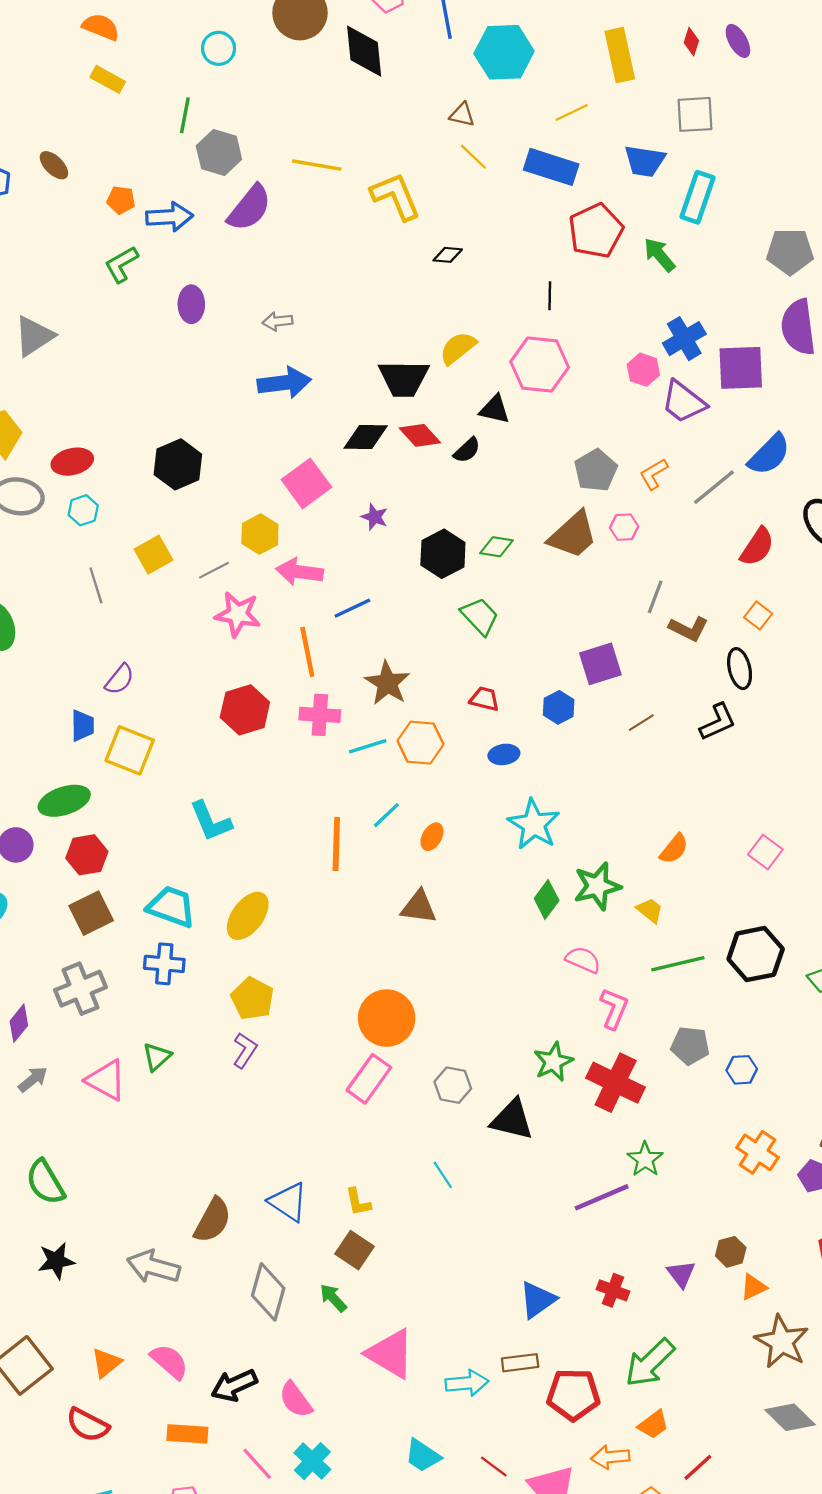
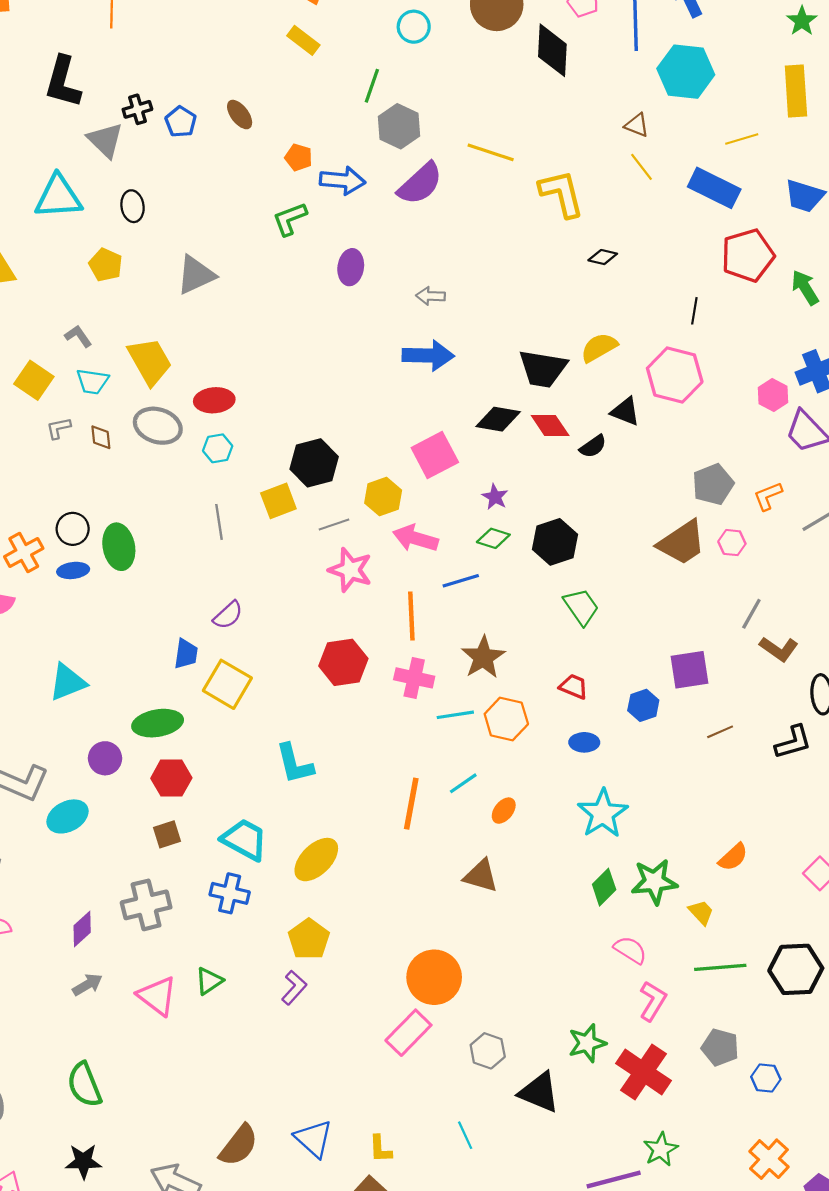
black hexagon: (178, 464) -> (314, 463), moved
green diamond: (496, 547) -> (493, 538), moved
brown square: (91, 913) -> (167, 834), size x0.7

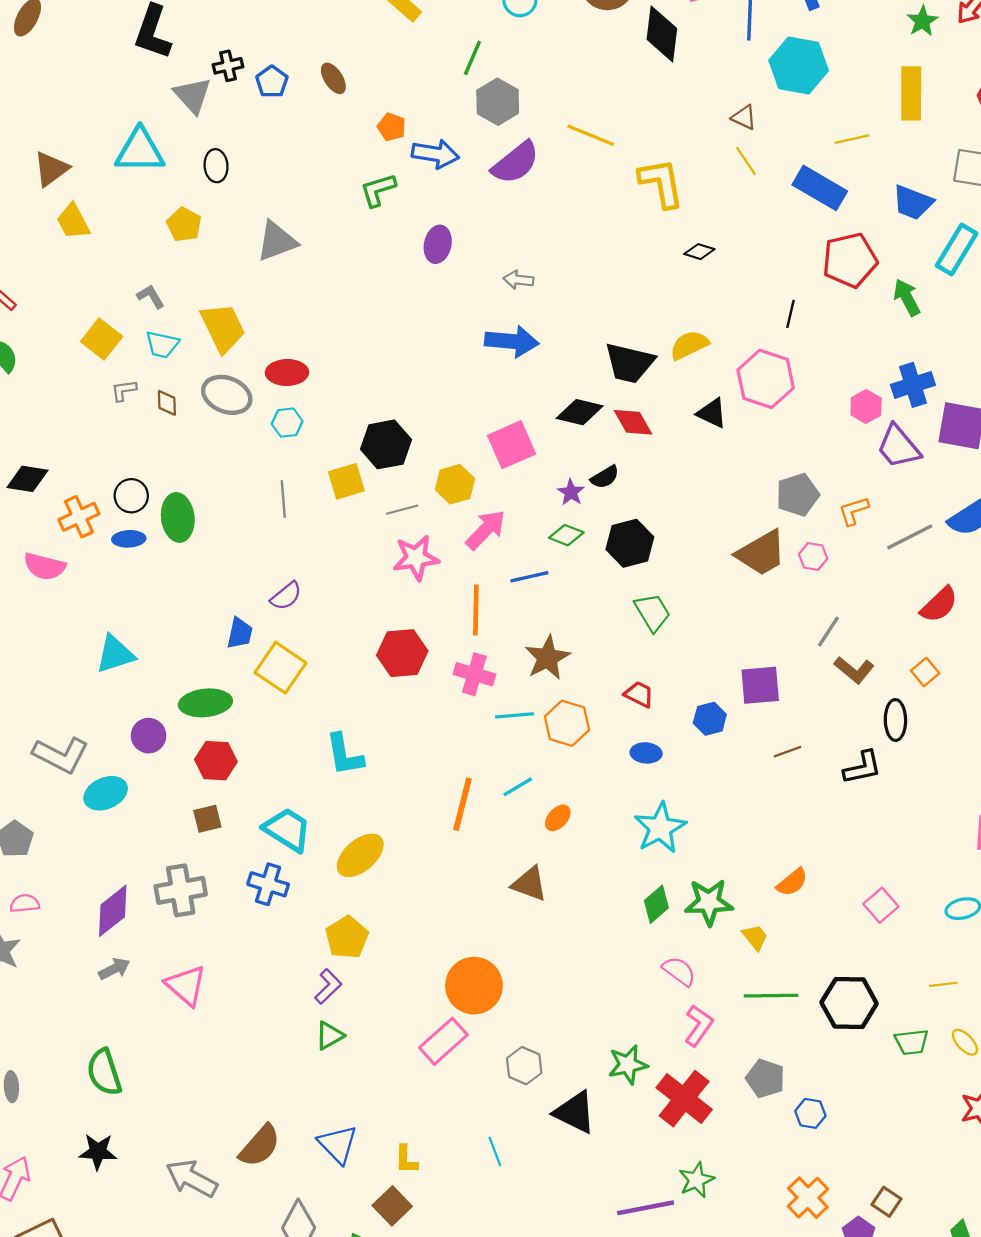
black semicircle: (593, 446) -> (605, 477), moved
pink arrow: (416, 538) -> (486, 530), turned 114
pink star: (350, 570) -> (416, 558), turned -30
purple diamond: (82, 929) -> (113, 911), size x1.4
green triangle: (209, 981) -> (330, 1036), moved

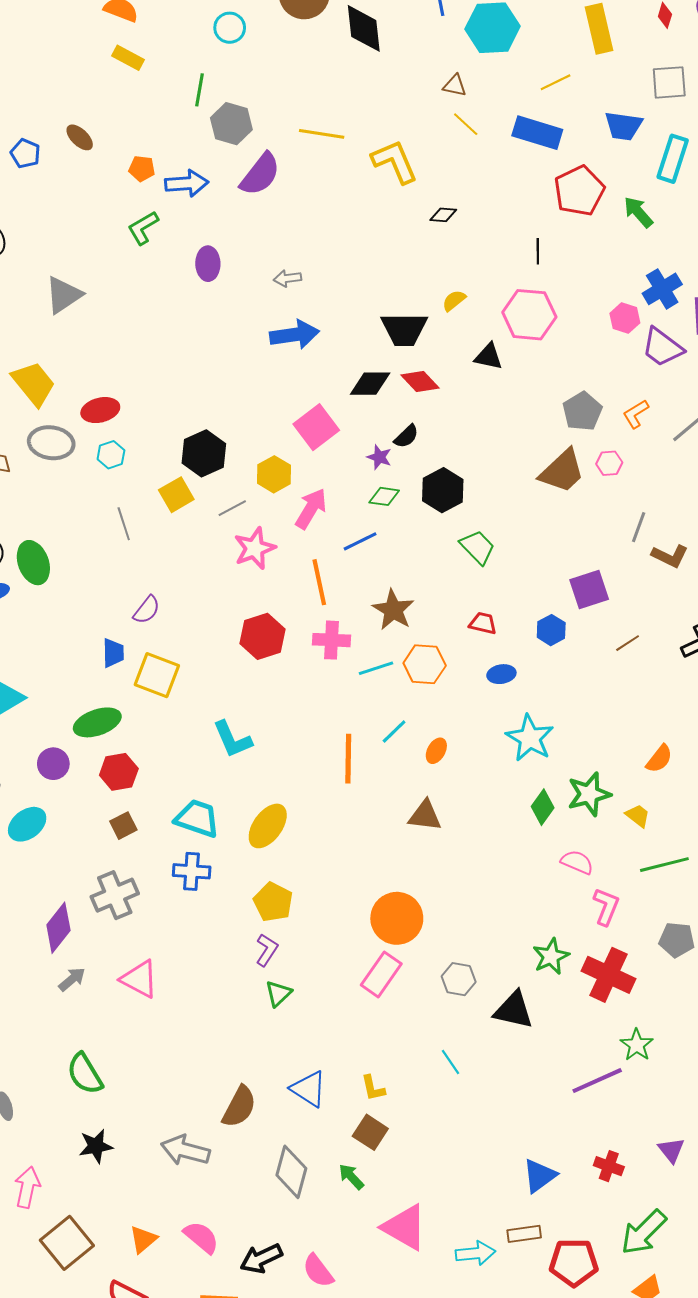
yellow semicircle: (689, 345) -> (454, 301), size x0.7

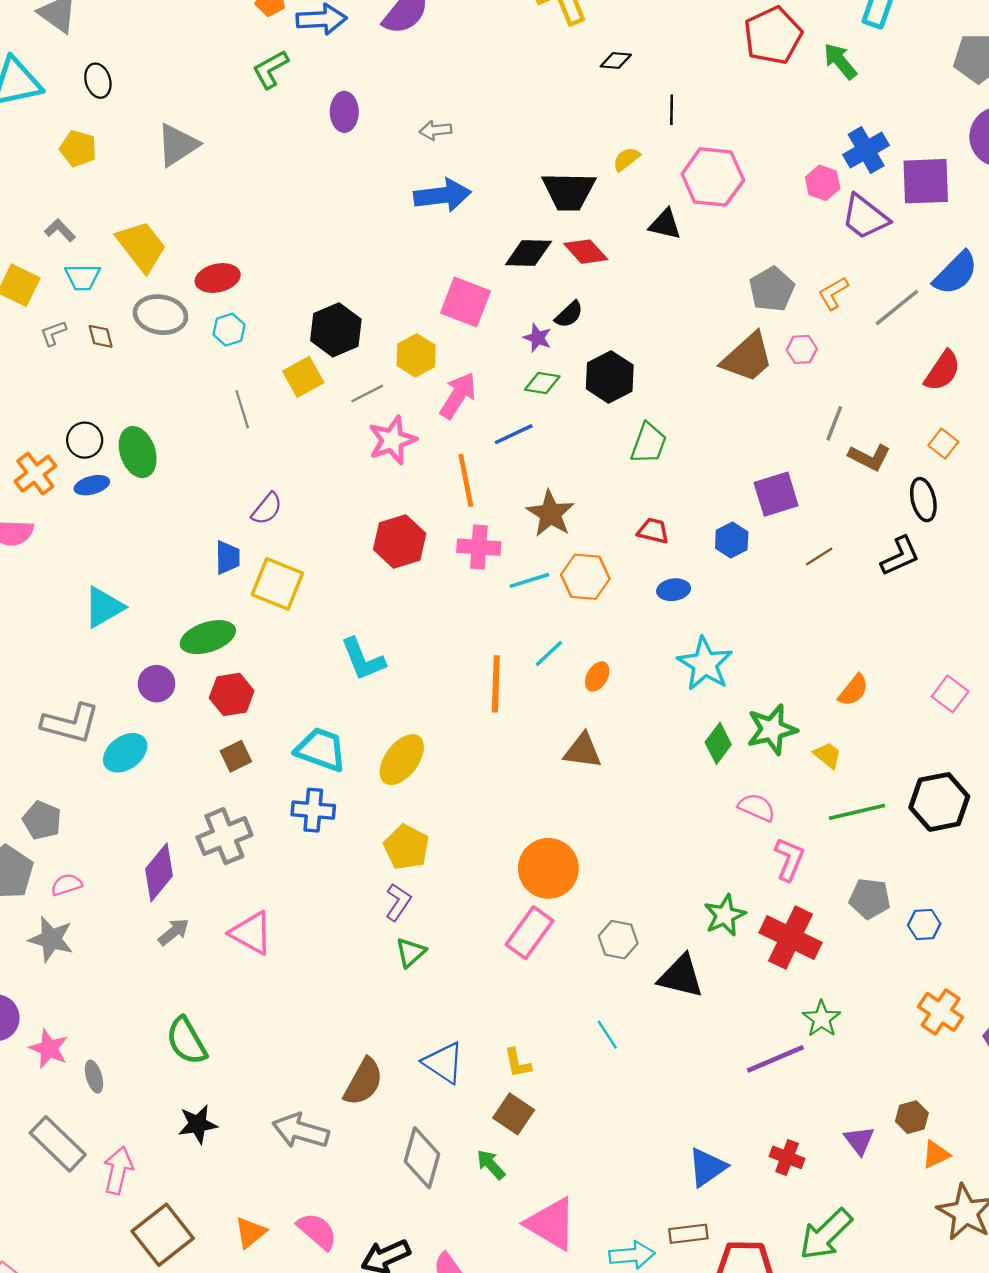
black line: (538, 251) -> (672, 110), moved
pink square: (316, 427) -> (466, 302), turned -33
green trapezoid: (477, 547) -> (649, 443), turned 63

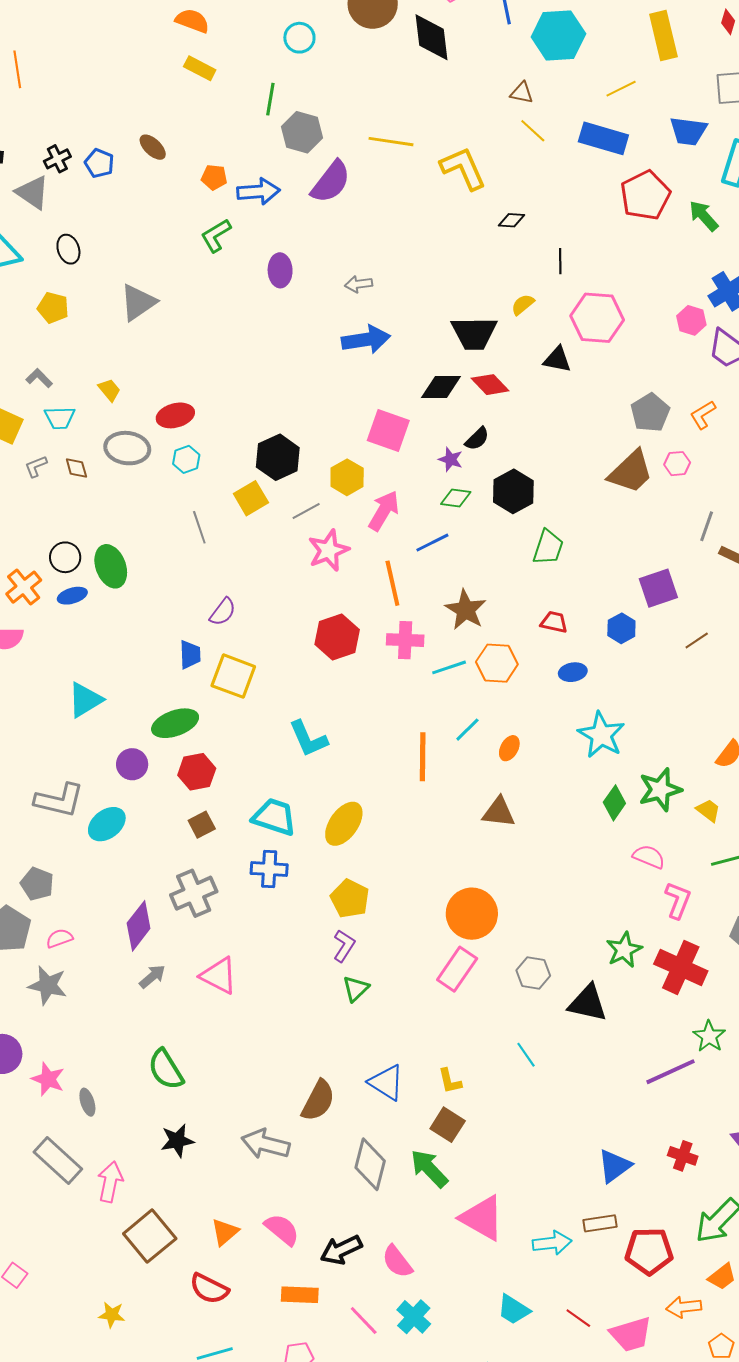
yellow trapezoid: (141, 246) -> (109, 390), size x0.5
green arrow: (491, 1164) -> (429, 1168), size x1.5

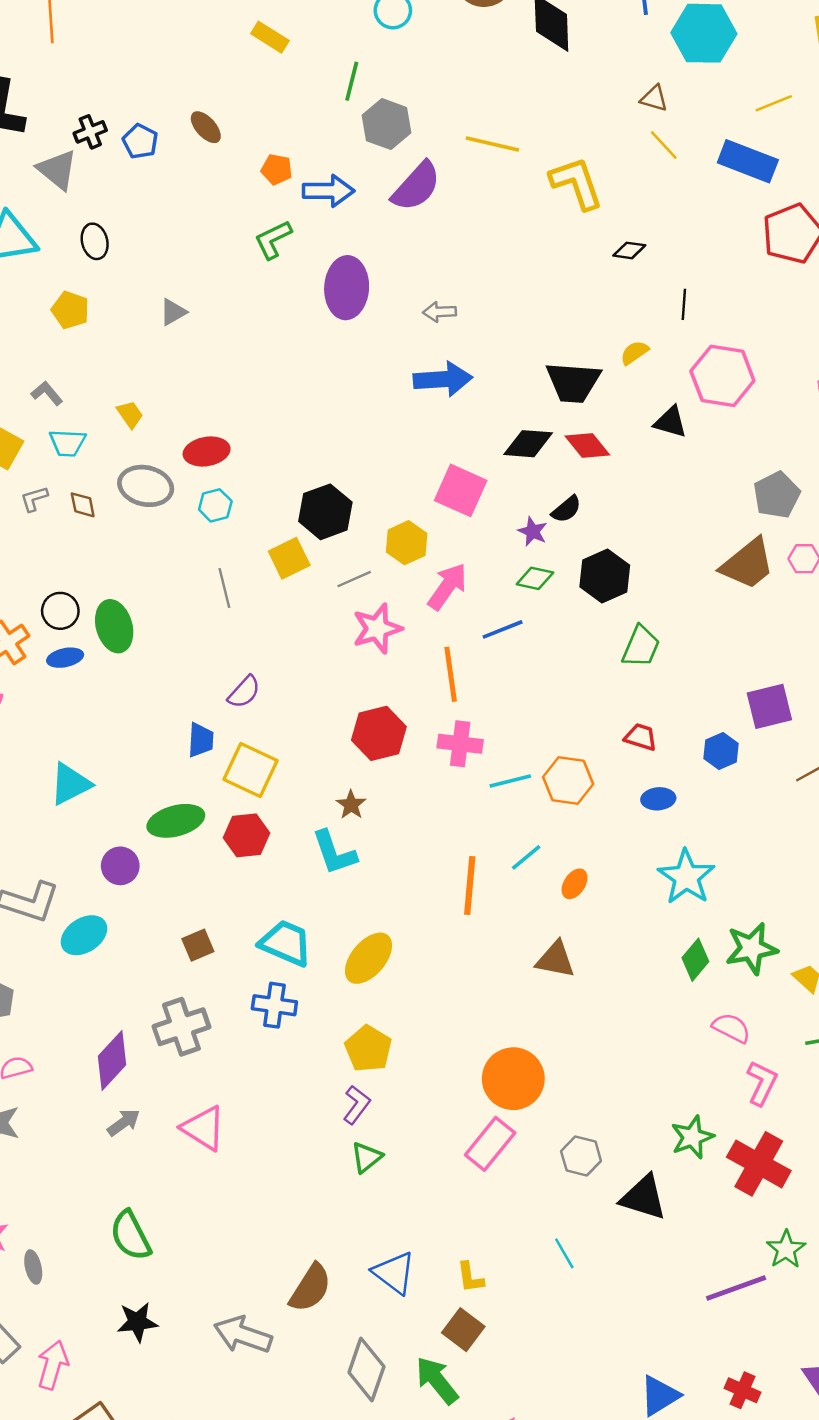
purple ellipse: (280, 270) -> (347, 288), size x1.5
gray triangle: (138, 302) -> (173, 312), size x0.6
brown star: (466, 610) -> (351, 805), moved, size x0.6
red hexagon: (197, 772) -> (247, 835), moved

